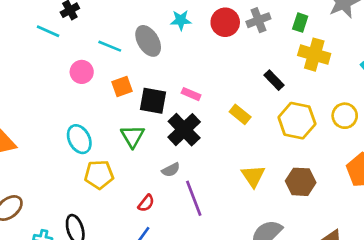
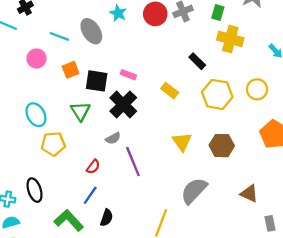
cyan star: (181, 20) -> (118, 13), turned 30

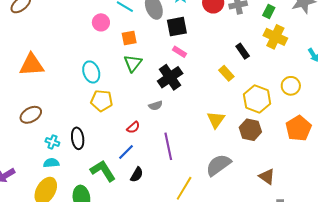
black square: (97, 81) -> (177, 27), moved, turned -30
yellow rectangle: (170, 91) -> (226, 73), moved
yellow hexagon: (217, 94) -> (257, 99), moved
green triangle: (80, 111) -> (133, 63), moved
purple line: (133, 162) -> (168, 146), moved

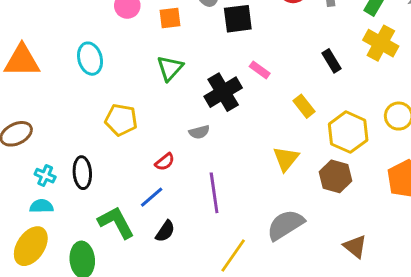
orange square: (129, 38) -> (170, 18), moved
pink rectangle: (179, 52) -> (260, 70), moved
cyan ellipse: (91, 72) -> (90, 59), moved
yellow rectangle: (226, 73) -> (304, 106), moved

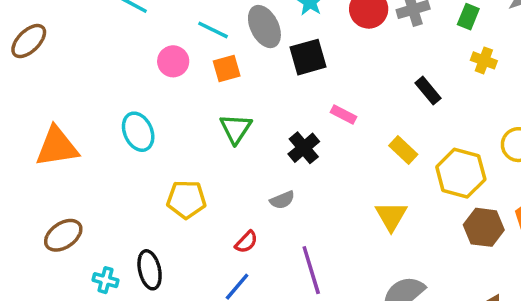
yellow cross: (381, 43) -> (484, 60), size x0.6
black cross: (223, 92) -> (304, 148), size x0.7
brown hexagon: (335, 176) -> (484, 227), moved

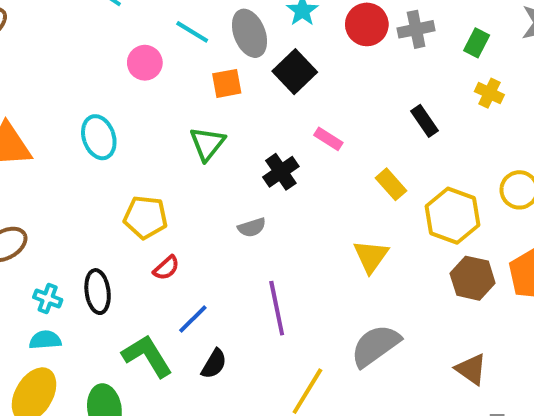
black square: (308, 57) -> (295, 72), turned -33
orange square: (227, 69) -> (227, 83), moved
red semicircle: (246, 242) -> (166, 268), moved

